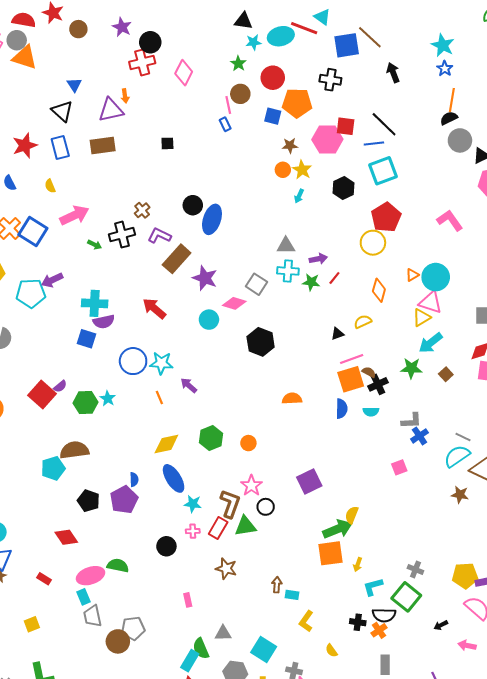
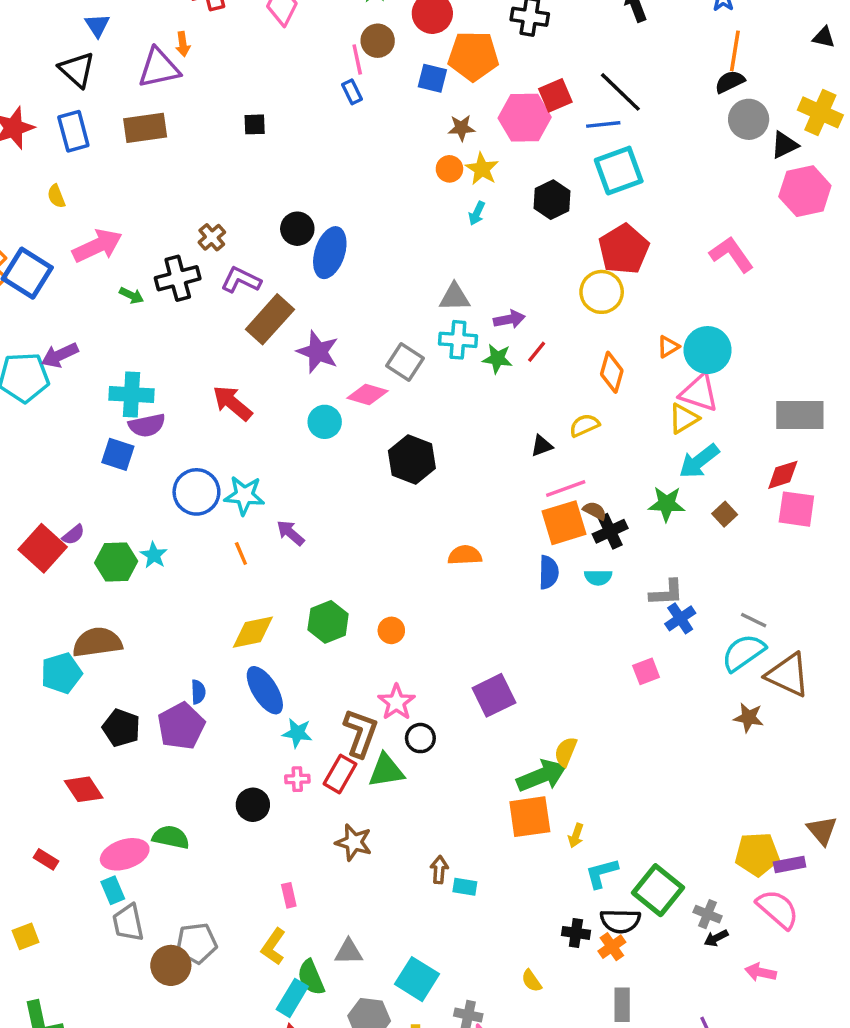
red square: (346, 126) -> (555, 95), turned -30
gray cross: (415, 570) -> (708, 914), moved
yellow L-shape: (306, 621) -> (273, 947), moved

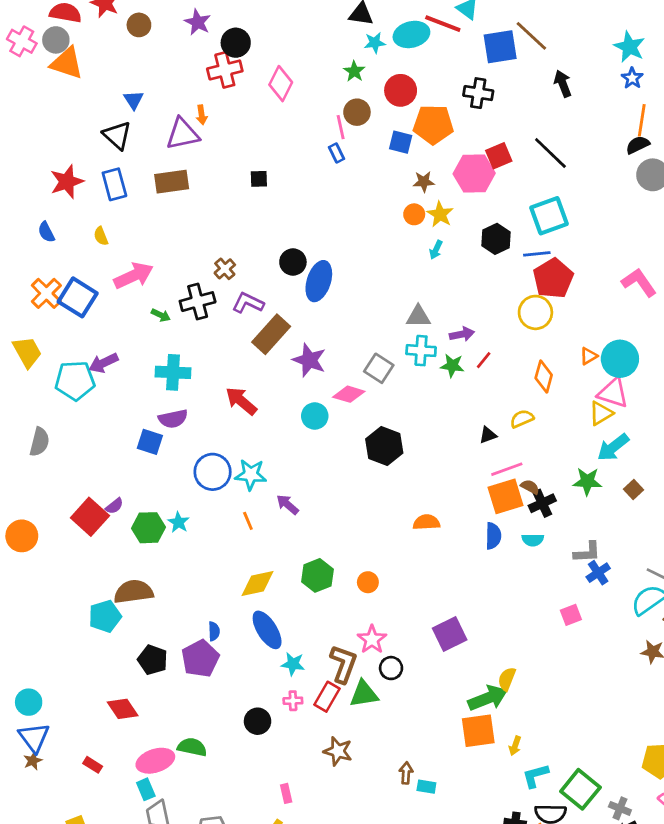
blue line: (603, 124) -> (537, 254), moved
cyan cross: (132, 395) -> (173, 372), moved

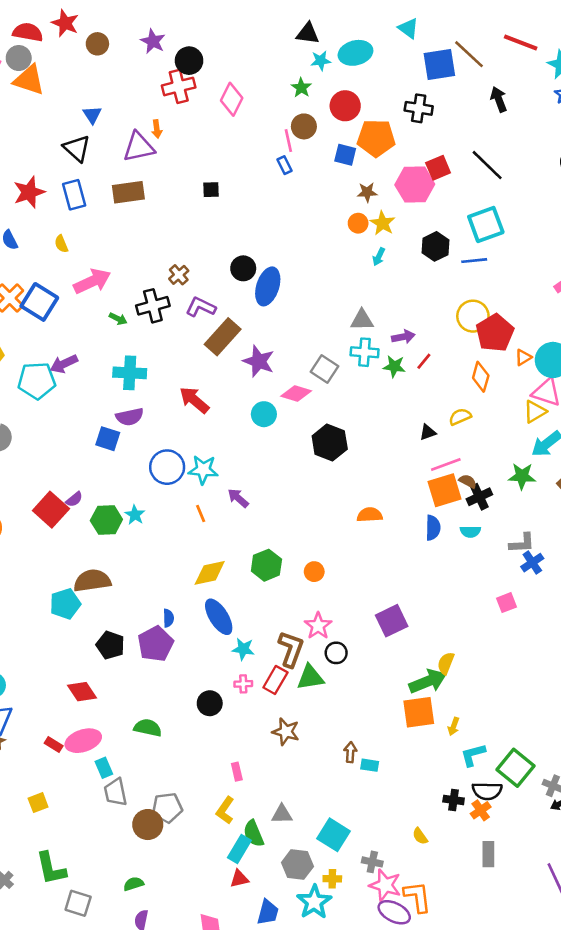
red line: (443, 24) -> (521, 43), moved
red pentagon: (553, 278) -> (495, 333), moved
pink ellipse: (155, 761) -> (83, 741), moved

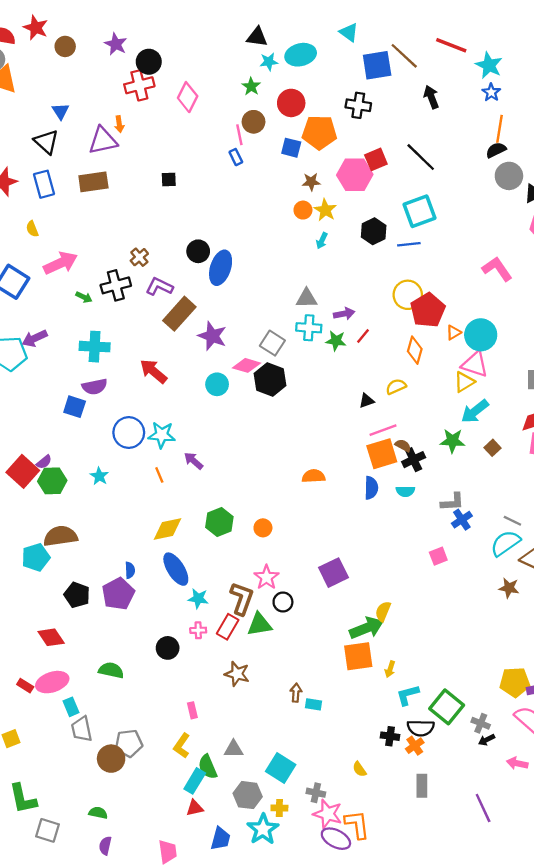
black hexagon: (330, 443) -> (270, 380), moved
green hexagon: (106, 520) -> (52, 481), moved
green semicircle: (134, 884) -> (98, 813), turned 30

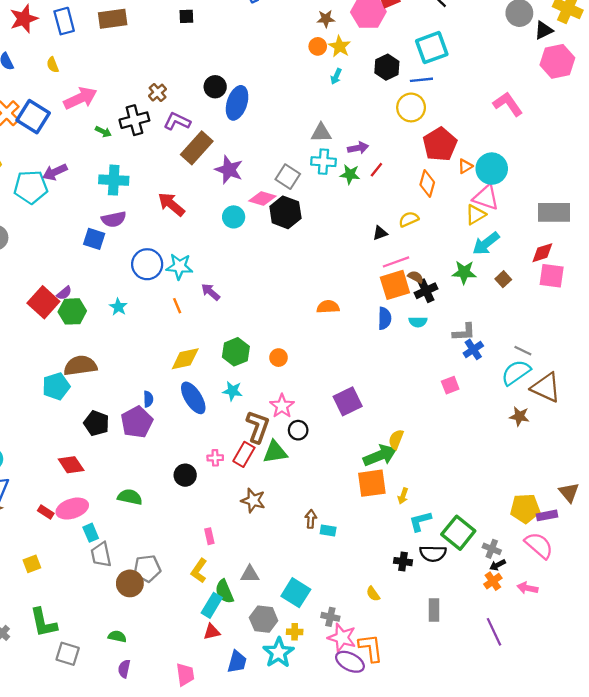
yellow circle: (408, 295) -> (411, 107), moved
cyan star: (198, 599) -> (232, 391), moved
orange cross: (415, 746) -> (493, 581), moved

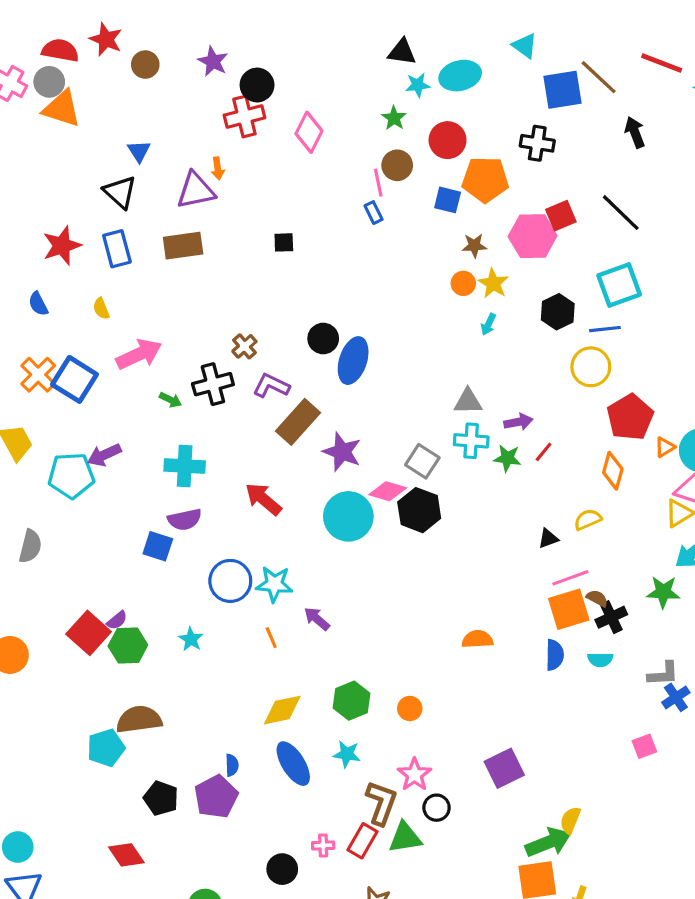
cyan circle: (234, 217) -> (348, 516), size x1.6

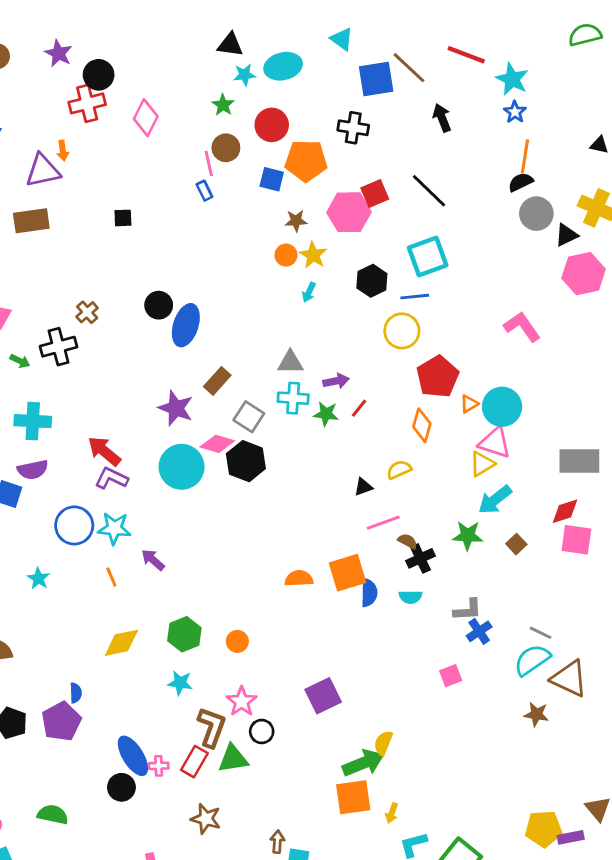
purple L-shape: (271, 386) -> (111, 478), moved
brown rectangle: (298, 422) -> (217, 381), moved, size x0.7
orange square: (569, 609) -> (348, 573), moved
blue ellipse: (293, 764) -> (133, 756), moved

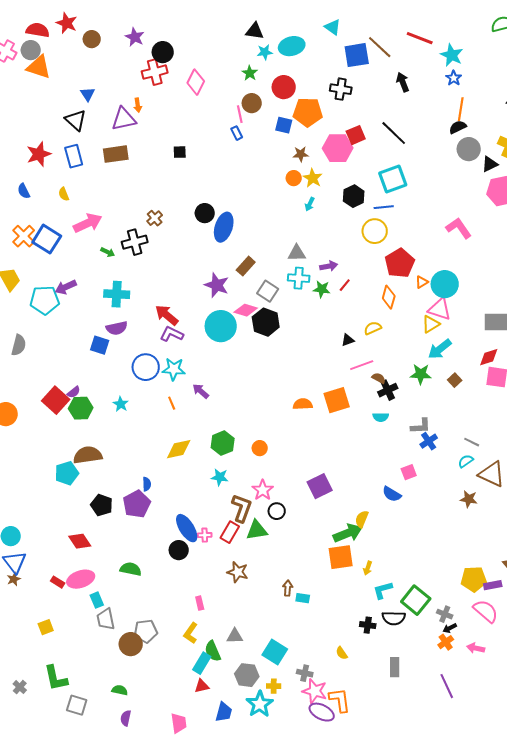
blue semicircle: (369, 593) -> (392, 494), moved, turned 120
cyan semicircle: (532, 660) -> (466, 461), size x0.6

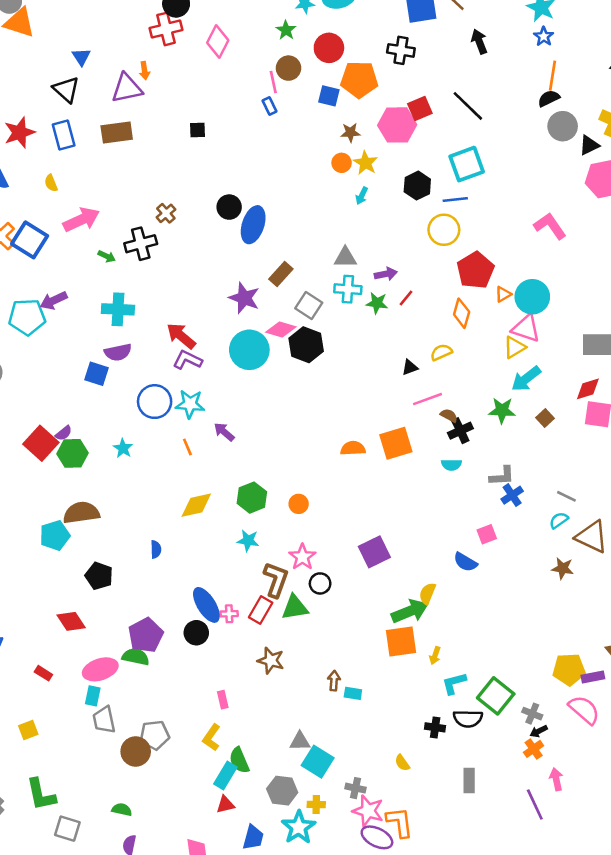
purple pentagon: (137, 504) -> (146, 635), moved
pink ellipse: (81, 579) -> (100, 669), moved
cyan rectangle: (97, 600) -> (93, 696), turned 35
gray triangle: (235, 636) -> (300, 741), moved
pink arrow: (476, 648) -> (556, 779), moved, turned 66

